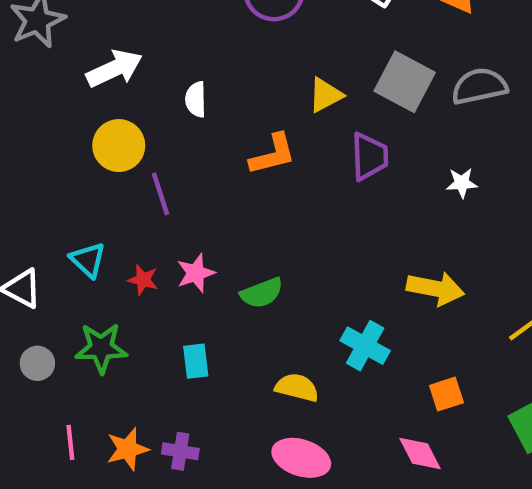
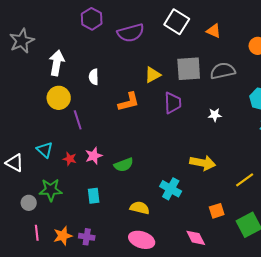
white arrow: (114, 69) -> (57, 63), turned -55
gray square: (405, 82) -> (189, 69), turned -32
gray circle: (37, 363) -> (29, 203), moved
orange square: (446, 394) -> (217, 211), moved

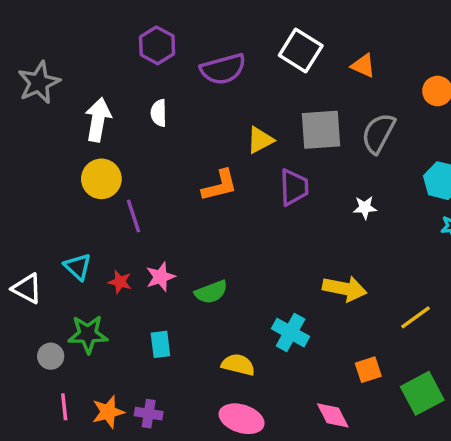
gray semicircle: (223, 71) -> (378, 133), turned -50
white semicircle: (94, 77) -> (159, 113), moved

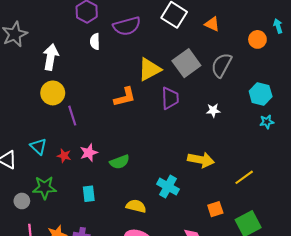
white semicircle: (159, 113) -> (95, 42), moved
gray square: (321, 130) -> (186, 63), turned -32
yellow triangle: (260, 140) -> (149, 69), size x1.4

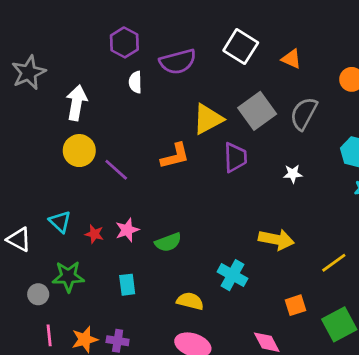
purple line: (72, 116) -> (116, 170), moved, turned -30

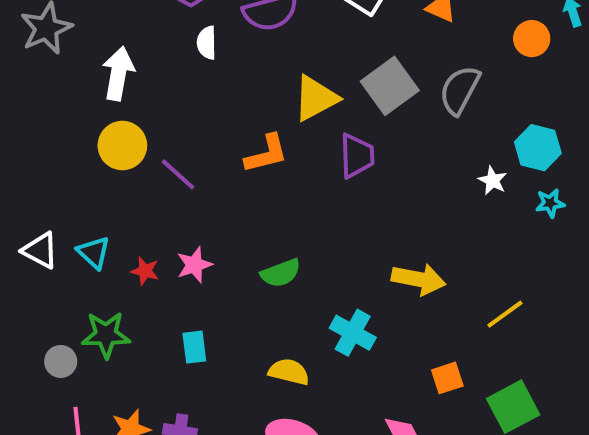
white star: (293, 174) -> (493, 180), moved, turned 30
white triangle: (19, 240) -> (40, 250), moved
green semicircle: (168, 242) -> (281, 273), moved

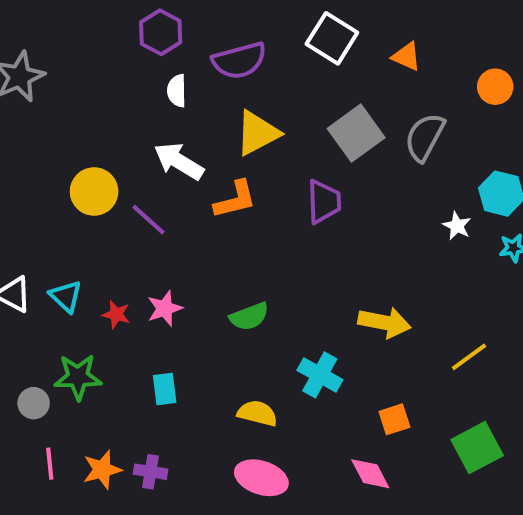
white arrow: (118, 74) -> (179, 161), moved, turned -69
yellow triangle: (316, 98) -> (257, 133), moved
orange square: (447, 378) -> (394, 419), moved

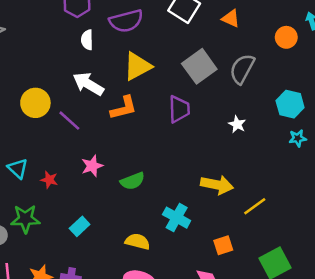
white star: (457, 226) -> (237, 124), moved
pink star: (165, 308) -> (92, 166), moved
yellow line: (469, 357) -> (255, 206), moved
cyan rectangle: (165, 389) -> (80, 226), turned 54

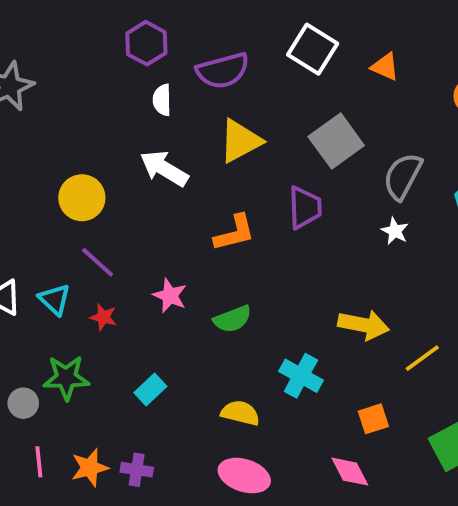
gray semicircle: (242, 69) -> (403, 176), moved
orange L-shape: (124, 108) -> (234, 233), moved
purple line: (69, 121) -> (98, 262), moved
pink star: (92, 166) -> (170, 296), turned -30

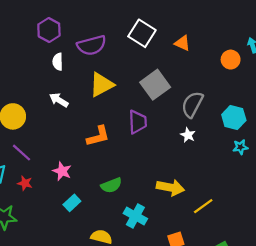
white arrow: (164, 168) -> (59, 100), size x0.7
green semicircle: (233, 319) -> (111, 185), moved
cyan rectangle: (150, 389) -> (72, 203), moved

